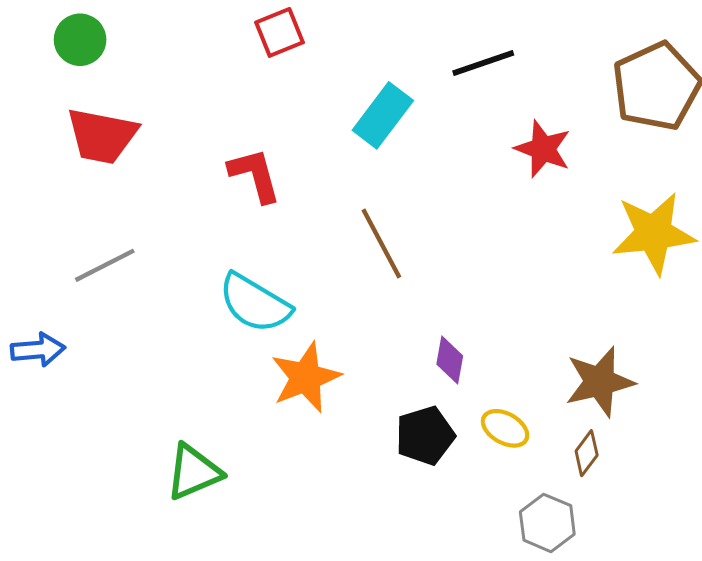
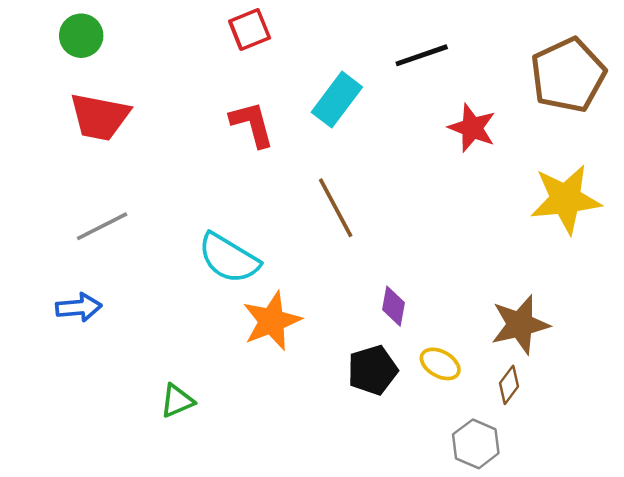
red L-shape: (255, 175) -> (252, 124), moved
blue arrow: (38, 350) -> (79, 307), moved
green triangle: (194, 472) -> (177, 401), size x0.7

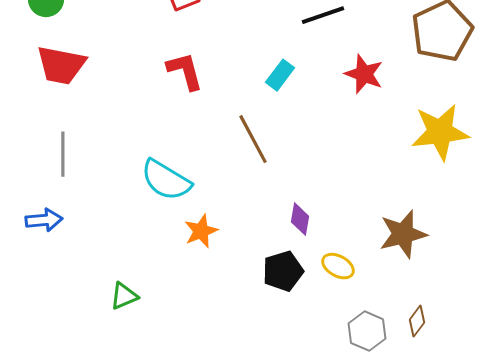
cyan rectangle: (337, 100) -> (280, 75), moved, size x0.7
gray line: (102, 226) -> (63, 154), turned -63
orange star: (272, 321) -> (201, 231), size x0.7
brown diamond: (509, 385) -> (417, 321), moved

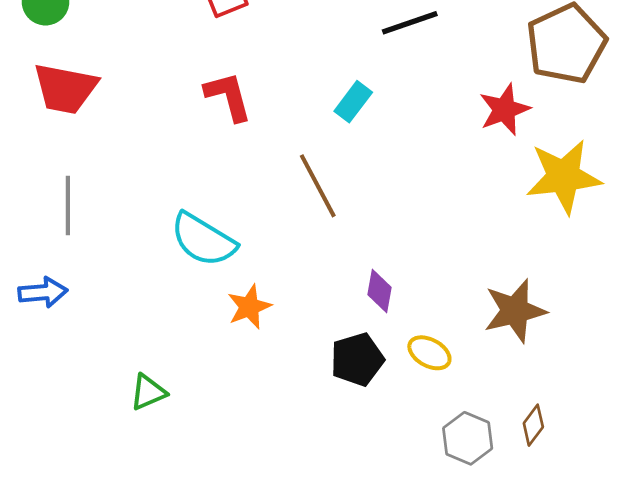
red star: (364, 74) -> (504, 110), moved, turned 30

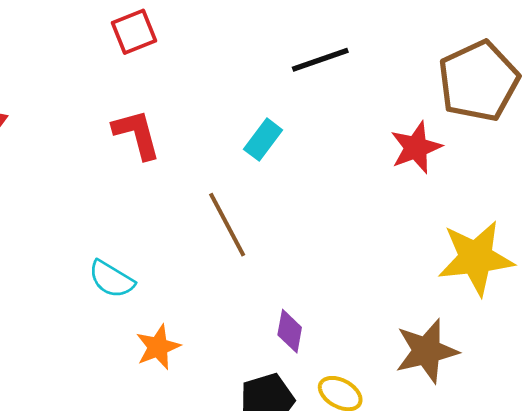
yellow star: (564, 177) -> (476, 258), moved
cyan semicircle: (203, 240) -> (111, 279), size x0.7

